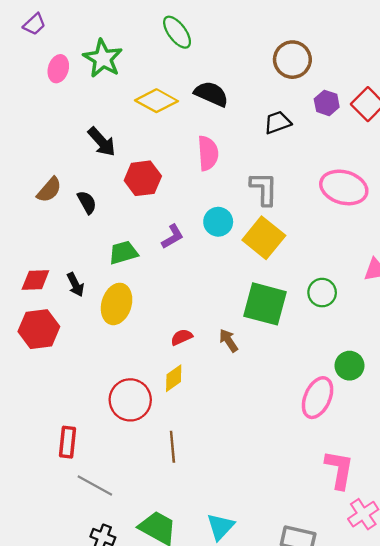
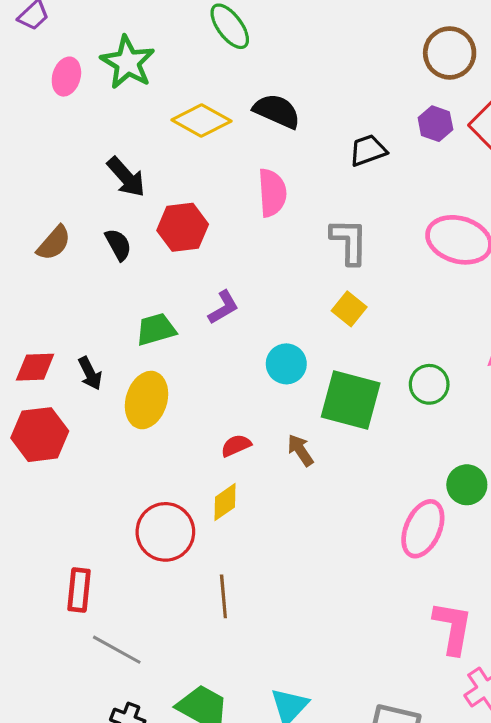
brown circle: (292, 60) -> (450, 53), moved
black semicircle: (87, 202) -> (118, 245), moved
cyan circle: (218, 222) -> (286, 364), moved
yellow square: (264, 238) -> (349, 309), size x0.6

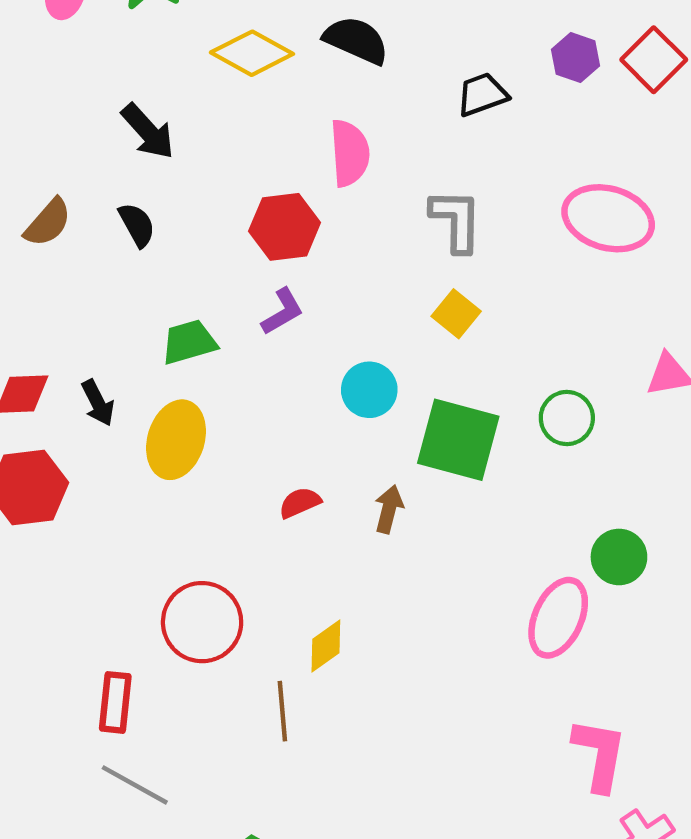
red hexagon: (183, 227) -> (285, 227), moved
brown arrow: (300, 450) -> (389, 509), turned 48
yellow diamond: (225, 502) -> (326, 646), moved
red rectangle: (79, 590) -> (115, 702), moved

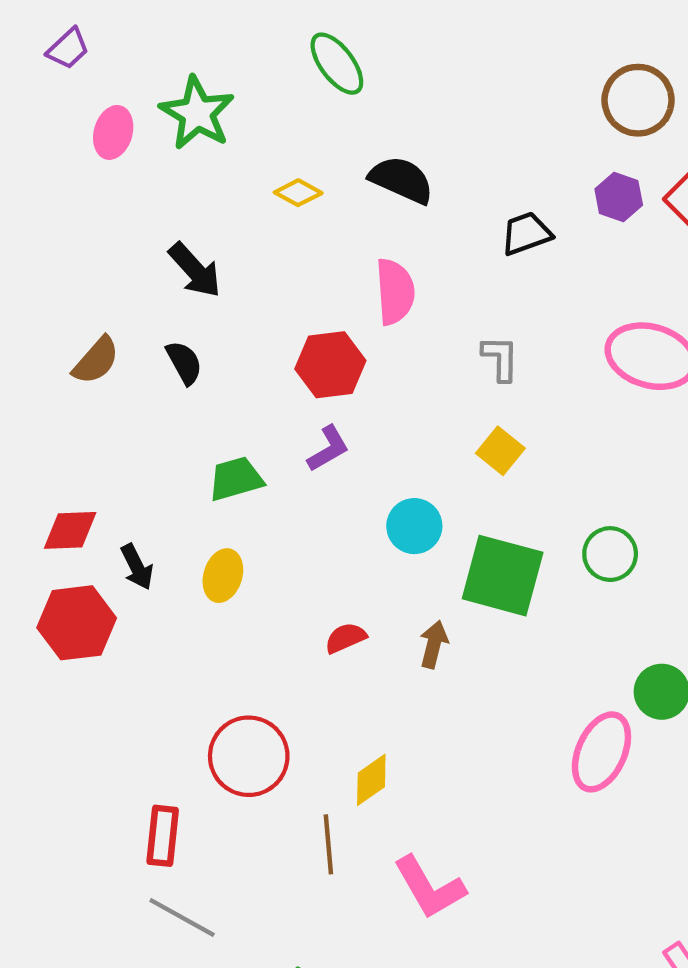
yellow diamond: (252, 53) -> (298, 193), size x0.6
gray L-shape: (456, 220) -> (500, 358), size x0.7
black arrow: (98, 403) -> (137, 567), moved
yellow ellipse: (176, 440) -> (223, 576), size x0.7
pink L-shape: (599, 755) -> (429, 887), moved, turned 140

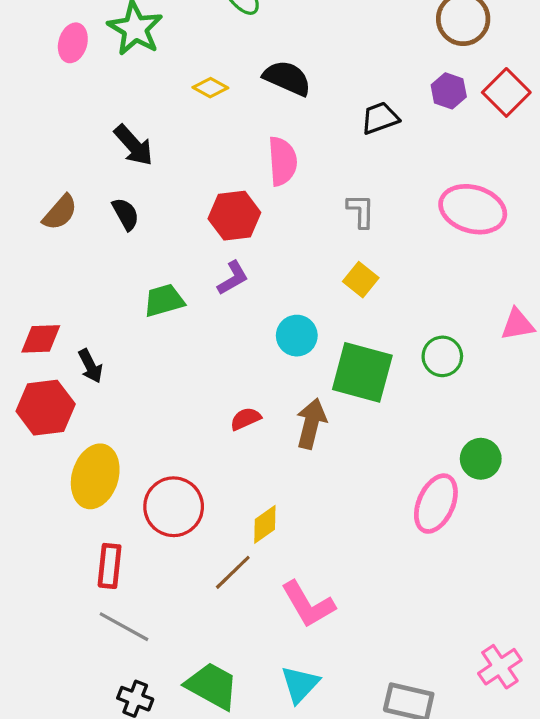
yellow ellipse: (223, 576) -> (95, 476), moved, size x1.6
brown arrow: (434, 644) -> (311, 424), size x1.4
brown line: (328, 844) -> (233, 572), turned 51

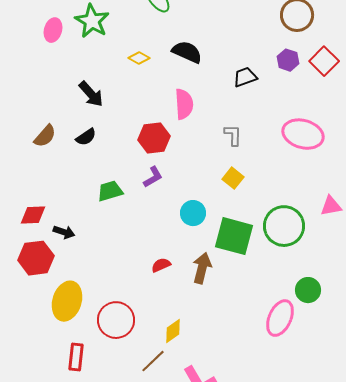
black semicircle: (126, 214) -> (86, 137), turned 85
green circle: (442, 356) -> (284, 226), size x1.6
black arrow: (90, 366) -> (64, 232), turned -45

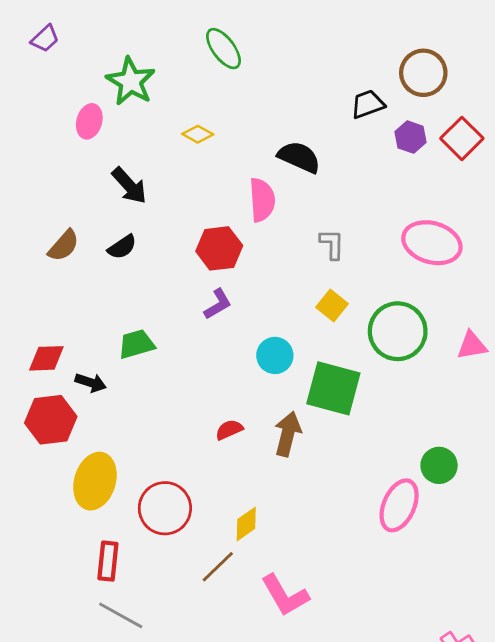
pink ellipse: (53, 30) -> (89, 121), moved
black semicircle: (187, 52) -> (299, 157), moved
black trapezoid: (245, 77) -> (368, 104), moved
green trapezoid: (110, 191) -> (136, 344), moved
green circle: (284, 226) -> (398, 331), moved

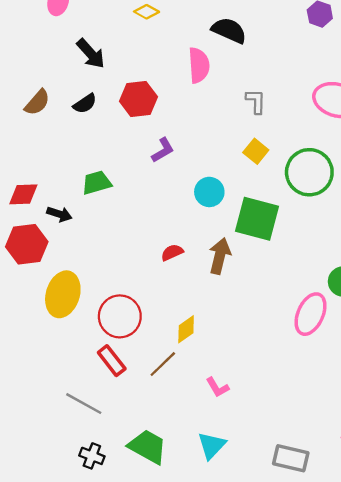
red hexagon: (219, 248) -> (138, 99), moved
red rectangle: (108, 561) -> (112, 361), moved, turned -44
pink L-shape: (285, 595) -> (217, 387), size x0.6

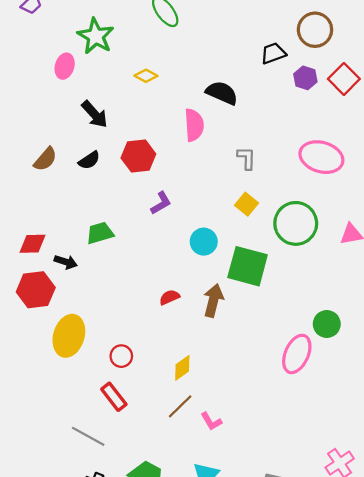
red circle: (120, 316) -> (121, 356), size x0.6
brown line: (163, 364) -> (180, 406), moved

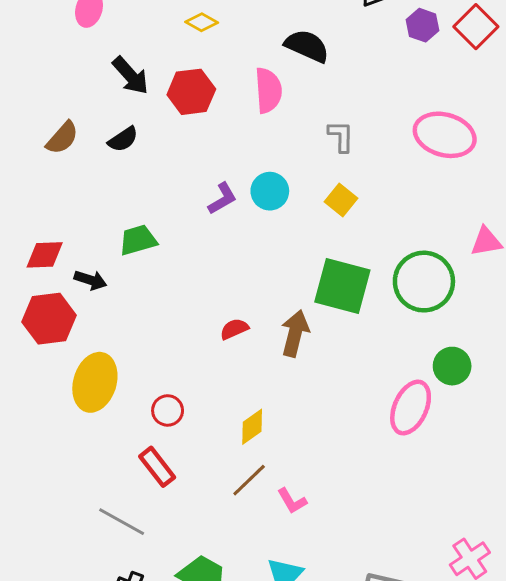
red hexagon: (138, 156) -> (191, 92), moved
green circle: (296, 223) -> (424, 282), moved
cyan circle: (204, 242) -> (270, 191), moved

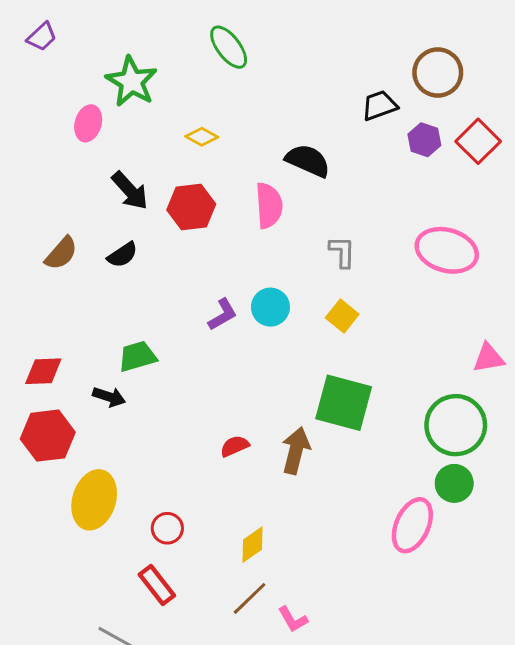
black arrow: (90, 280) -> (109, 397), moved
green circle: (424, 282) -> (456, 425), moved

